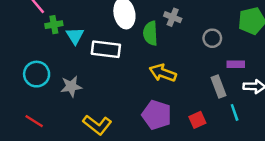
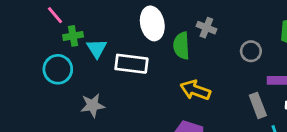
cyan circle: (37, 74) -> (58, 69), moved

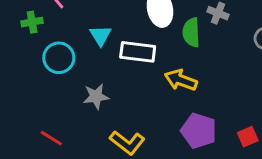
green cross: (73, 36) -> (32, 22), moved
yellow arrow: (195, 90) -> (181, 80), moved

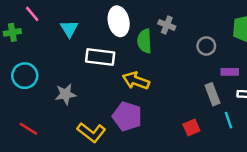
cyan triangle: (100, 35) -> (69, 29), moved
cyan circle: (59, 58) -> (25, 76), moved
purple pentagon: (199, 131) -> (127, 116), moved

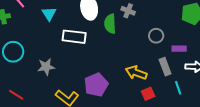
gray circle: (206, 46) -> (156, 36), moved
yellow arrow: (136, 81) -> (136, 73), moved
purple pentagon: (127, 116) -> (96, 85), turned 30

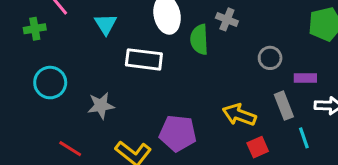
purple pentagon: (96, 85) -> (178, 133), turned 30
red line: (16, 95) -> (70, 149), moved

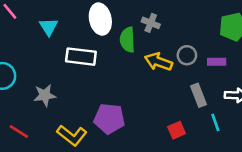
purple rectangle: (305, 78) -> (217, 62), moved
yellow arrow: (239, 115) -> (158, 62), moved

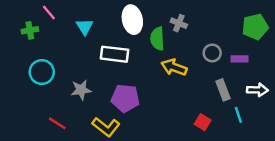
yellow arrow: (158, 62) -> (174, 67), moved
purple pentagon: (109, 119) -> (125, 98), moved
red square: (177, 130) -> (203, 122), turned -35

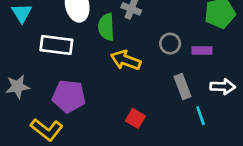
red square: (203, 122) -> (135, 118), moved

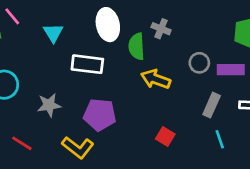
purple rectangle: (202, 51) -> (231, 70), size x1.4
gray rectangle: (183, 87) -> (212, 105), turned 45
cyan line: (201, 116) -> (220, 139), moved

